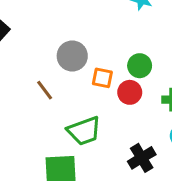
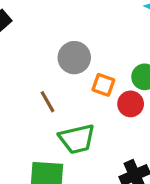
brown line: (45, 90) -> (48, 102), moved

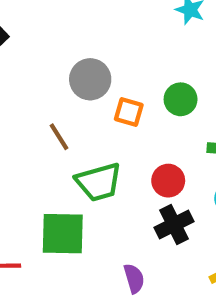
red circle: (131, 104) -> (168, 181), moved

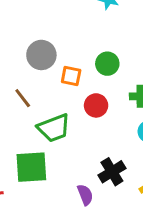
red circle: (168, 181) -> (96, 105), moved
black cross: (174, 224) -> (112, 172), moved

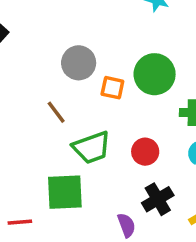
green circle: (107, 64) -> (155, 74), size x1.5
red circle: (96, 105) -> (145, 152), moved

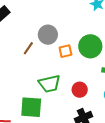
orange square: (112, 88) -> (65, 51), turned -32
brown line: (56, 112) -> (28, 48), moved, turned 64

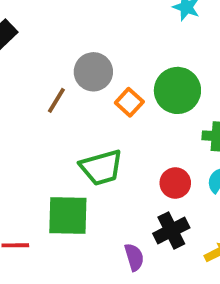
orange square: (65, 51) -> (129, 102), turned -32
red circle: (80, 90) -> (175, 183), moved

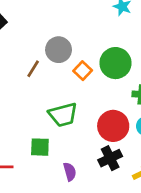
red circle: (175, 183) -> (113, 126), size x1.5
green square: (68, 215) -> (40, 147), size x0.7
purple semicircle: (134, 257) -> (70, 172), moved

